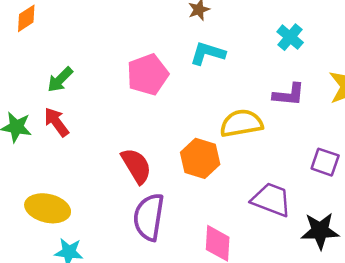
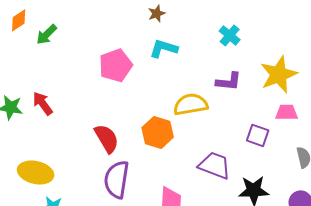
green arrow: (60, 80) -> (47, 34), moved

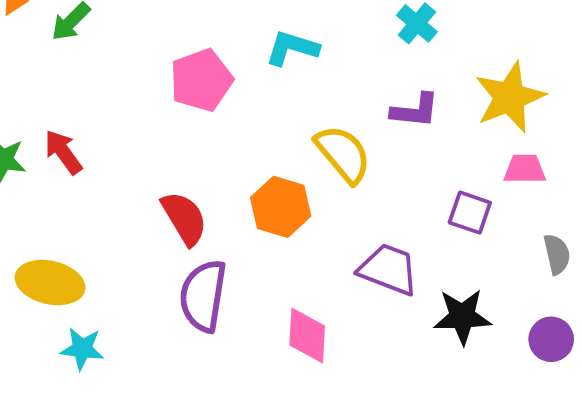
yellow semicircle: (191, 104) -> (343, 154), turned 60

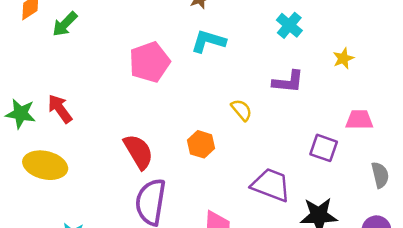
yellow star: (510, 97) -> (343, 58), moved, size x0.5
yellow semicircle: (343, 154) -> (241, 110), size x0.6
orange hexagon: (281, 207) -> (201, 144), size x0.7
yellow ellipse: (50, 283) -> (45, 165), moved

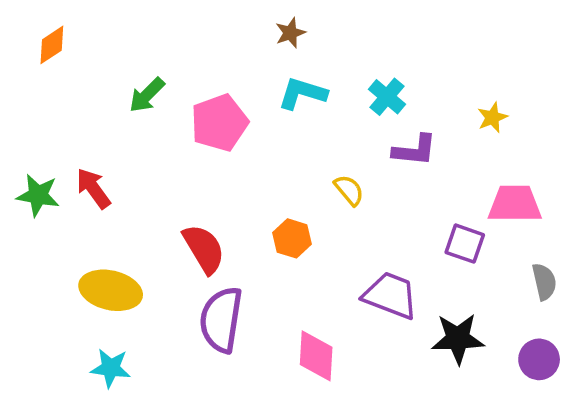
green arrow: (65, 24) -> (147, 95), moved
cyan cross: (289, 25) -> (387, 97), moved
pink trapezoid: (359, 120) -> (515, 204), size x1.4
yellow ellipse: (45, 165) -> (111, 290), moved

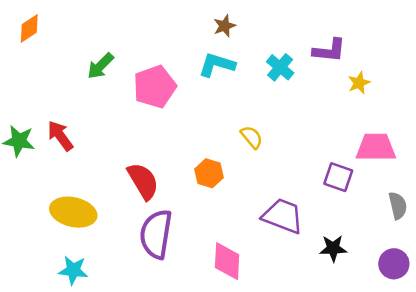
brown star: (290, 33) -> (225, 26), moved
purple L-shape: (415, 150) -> (329, 50), moved
black star: (458, 339) -> (333, 248), size x0.7

